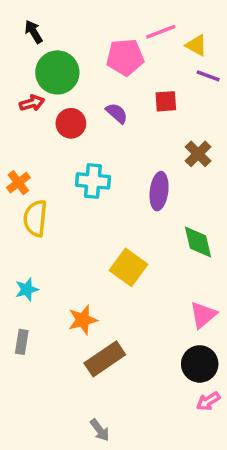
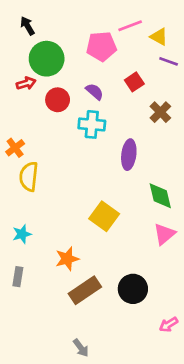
red square: (166, 101) -> (134, 82), turned -30
brown cross: (198, 154) -> (160, 112), moved
cyan cross: (93, 181) -> (92, 124), moved
pink triangle: (203, 315) -> (164, 234), moved
black circle: (200, 364) -> (133, 289), moved

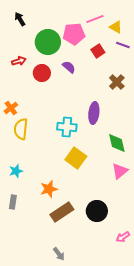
green circle: (47, 59) -> (48, 42), moved
red square: (134, 82) -> (98, 51), moved
cyan cross: (92, 124) -> (67, 127), moved

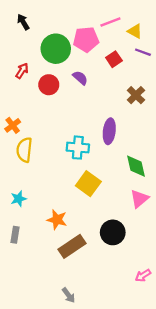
red arrow: (19, 61) -> (22, 71), turned -40
orange star: (49, 189) -> (57, 220), turned 30
black circle: (97, 211) -> (113, 232), moved

